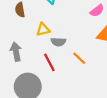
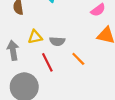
yellow triangle: (43, 29) -> (35, 37), moved

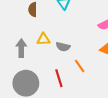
red line: (47, 62) -> (59, 78), moved

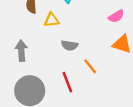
yellow triangle: (43, 39) -> (52, 20), moved

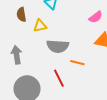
gray semicircle: (69, 45) -> (58, 46), size x1.5
orange line: (90, 66) -> (77, 63), turned -32

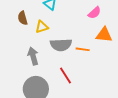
gray arrow: (16, 55) -> (33, 56), moved
orange line: (77, 63) -> (83, 49), moved

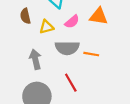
pink semicircle: (94, 13) -> (72, 22), moved
orange triangle: (104, 35) -> (99, 16), moved

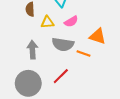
orange triangle: (99, 16) -> (98, 36), moved
red line: (71, 83) -> (61, 76), turned 66

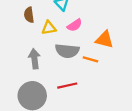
red line: (61, 76) -> (67, 86), turned 36

